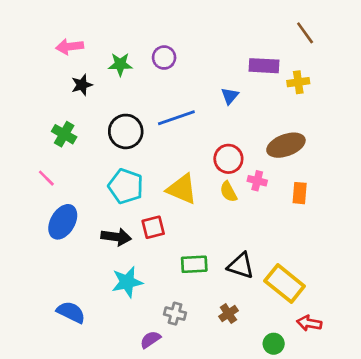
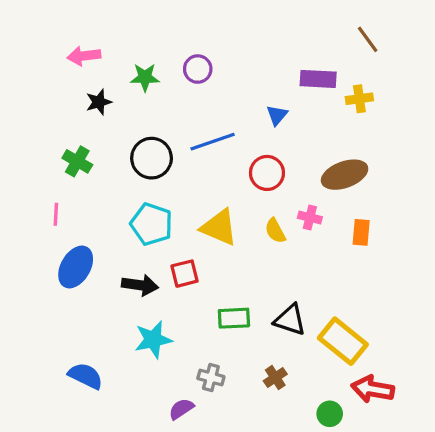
red circle: (228, 159) -> (267, 173), moved
pink line: (46, 178) -> (56, 214), turned 48
red arrow: (309, 323) -> (373, 389), size x1.4

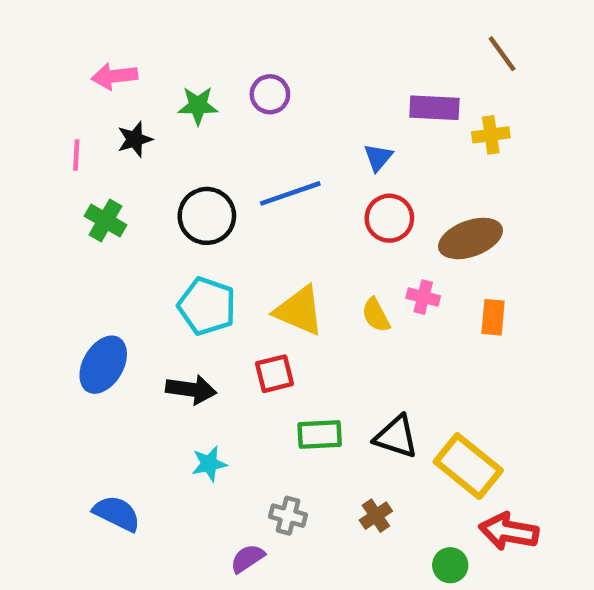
red circle: (267, 173) -> (389, 218), moved
pink line: (56, 214) -> (76, 155), moved
red square: (185, 274) -> (274, 374), moved
cyan star: (153, 340) -> (209, 464), size x0.7

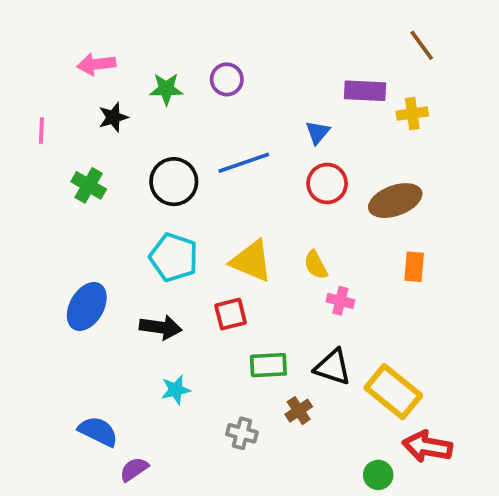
pink line: (76, 155) -> (41, 131), moved
pink cross: (423, 297) -> (340, 301), moved
brown cross: (376, 516) -> (299, 411), moved
purple semicircle: (247, 558) -> (134, 469), moved

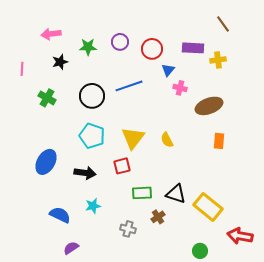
red circle: (327, 183) -> (152, 49), moved
yellow triangle: (251, 261) -> (133, 138), turned 45
pink cross: (340, 301) -> (180, 88), moved
blue semicircle: (98, 431) -> (60, 215), moved
red arrow: (427, 447) -> (240, 236), moved

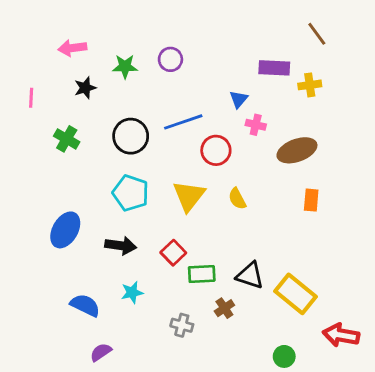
red circle: (152, 49) -> (216, 150), moved
red square: (122, 166) -> (173, 253), moved, turned -30

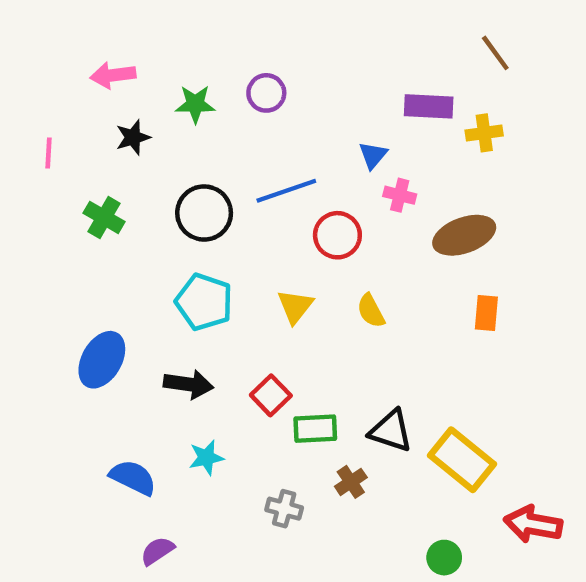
yellow triangle: (189, 196) -> (295, 306), size x0.7

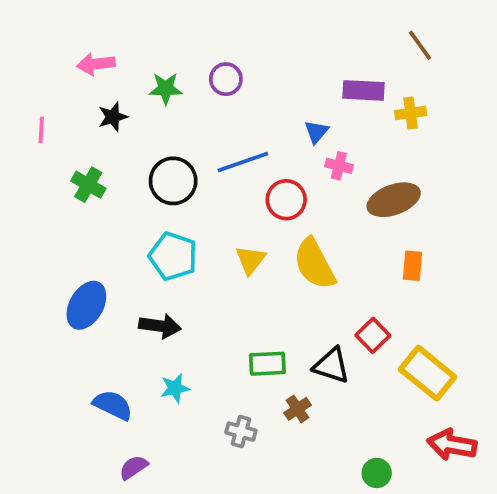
yellow semicircle: (371, 311) -> (314, 264), size x1.8
red square: (271, 395) -> (373, 335), moved
yellow rectangle: (462, 460) -> (428, 373), moved

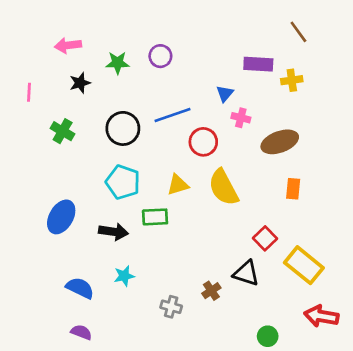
yellow triangle: (250, 260) -> (178, 185), turned 35
green rectangle: (267, 364) -> (155, 217), moved
black triangle: (331, 366) -> (246, 273), moved
purple semicircle: (134, 467) -> (81, 332), moved, turned 55

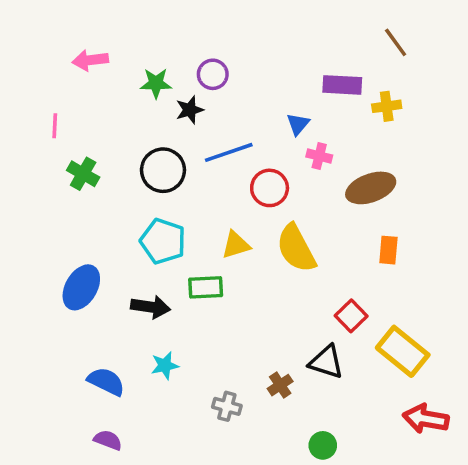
black star: (80, 83) -> (190, 110), moved
pink line: (29, 92) -> (55, 126), moved
green circle: (268, 336) -> (323, 445), moved

